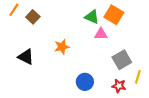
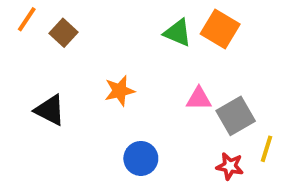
pink triangle: (101, 34) -> (199, 99), moved
blue circle: (85, 82) -> (141, 158), moved

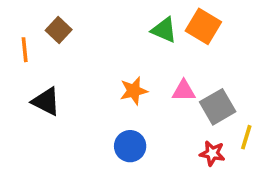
orange line: (27, 19) -> (25, 50), moved, turned -40
orange star: (120, 91) -> (134, 91), moved

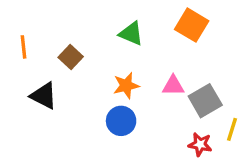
brown square: (59, 30) -> (71, 57), moved
green triangle: (164, 30) -> (131, 33), moved
blue circle: (130, 146) -> (121, 121), moved

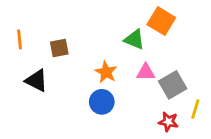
green triangle: (131, 33) -> (134, 39), moved
brown square: (71, 57) -> (59, 48), turned 36
orange star: (126, 86) -> (106, 72), turned -30

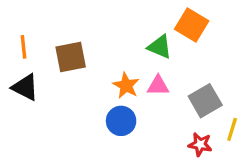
brown square: (59, 48) -> (71, 57), size x1.4
pink triangle: (146, 72) -> (158, 86), moved
black triangle: (37, 81) -> (25, 87), moved

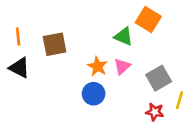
pink triangle: (158, 86) -> (122, 66), turned -42

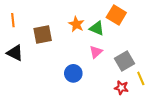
orange line: (18, 36) -> (13, 20), moved
orange star: (97, 66) -> (76, 24), moved
yellow line: (179, 100) -> (141, 78), turned -40

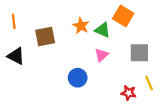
gray square: (124, 61) -> (139, 53), moved, turned 30

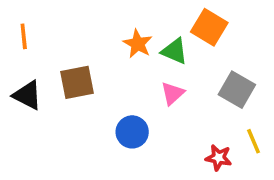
brown square: (45, 37) -> (77, 82), moved
gray square: (139, 53) -> (237, 90), turned 30

